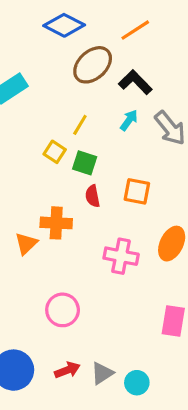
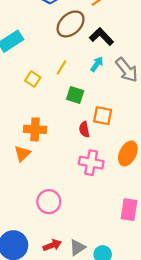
yellow square: (55, 152) -> (33, 79), moved
green square: (85, 163) -> (75, 95), moved
red semicircle: (93, 196) -> (84, 129), moved
orange cross: (56, 223) -> (35, 129), moved

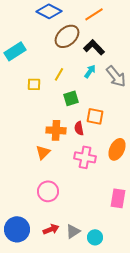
yellow square: (33, 79) -> (34, 84), turned -32
green square: (75, 95) -> (71, 98), turned -35
orange cross: (35, 129) -> (56, 130), moved
orange triangle: (22, 153) -> (43, 152), moved

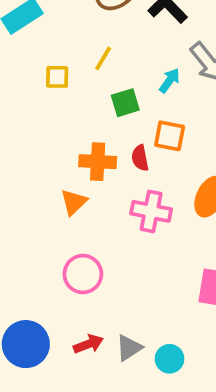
cyan arrow: (90, 71) -> (170, 81), moved

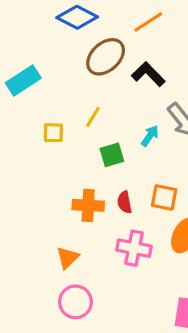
orange square: (170, 136) -> (164, 198), moved
orange triangle: (74, 202) -> (68, 258), moved

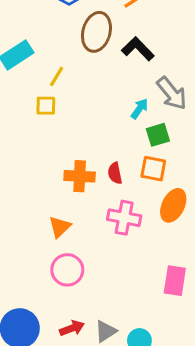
brown ellipse: (106, 57) -> (96, 32), turned -33
yellow line: (93, 117) -> (57, 76), moved
green square: (112, 155) -> (158, 135), moved

